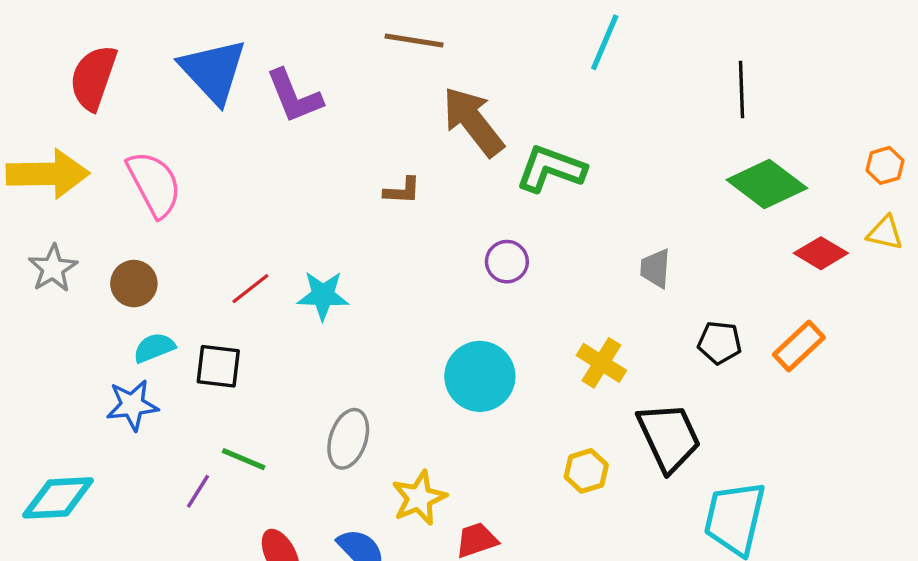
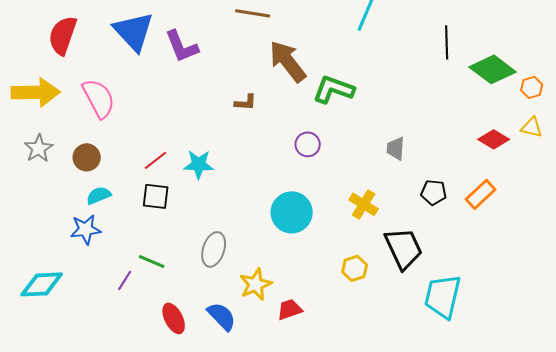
green diamond: (767, 184) -> (493, 69), moved
black square: (218, 366) -> (156, 196), moved

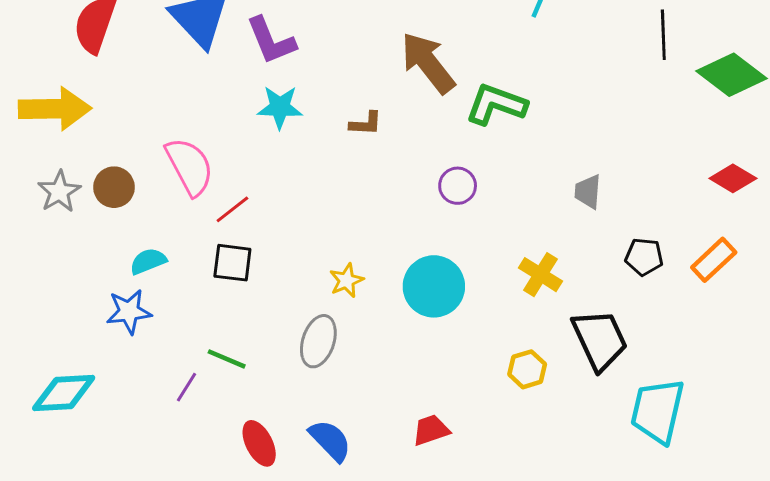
pink semicircle: (99, 98) -> (190, 166), moved
brown circle: (87, 157) -> (114, 187), moved
cyan star: (199, 164) -> (280, 107), moved
yellow star: (256, 284) -> (346, 280), moved, size x0.7

